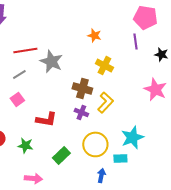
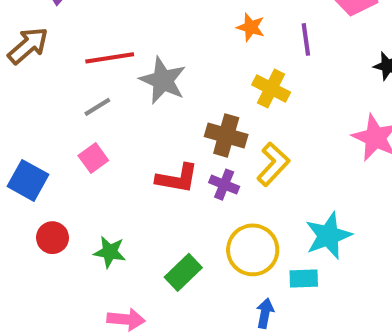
purple line: (135, 41) -> (306, 39), moved
red L-shape: (46, 119) -> (177, 178), moved

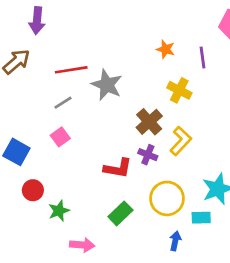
brown cross: (226, 135) -> (149, 122), turned 32
red L-shape: (177, 178) -> (118, 168), moved
green star: (110, 252) -> (59, 211), moved, turned -30

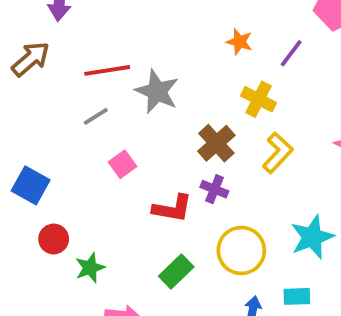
purple line: (203, 57) -> (291, 53), turned 45
pink square: (60, 137) -> (123, 164), moved
yellow L-shape: (181, 141) -> (278, 153), moved
cyan rectangle: (201, 218) -> (297, 296), moved

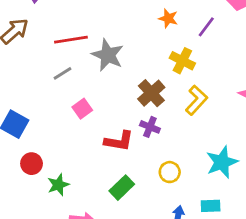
yellow circle: (241, 250) -> (170, 172), size x0.6

